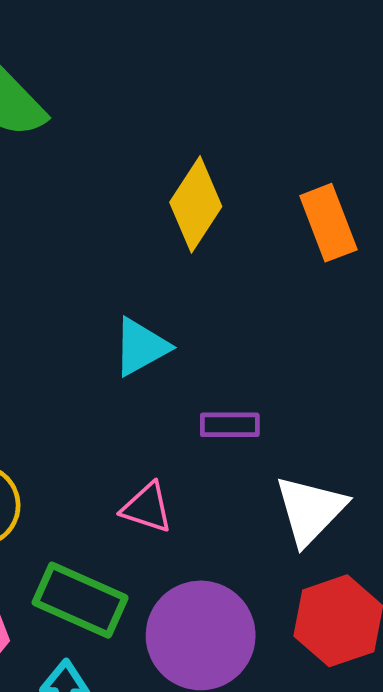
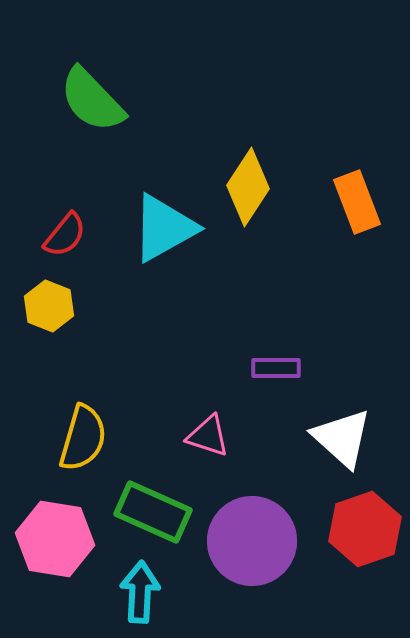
cyan triangle: (141, 347) -> (164, 228), moved, size x1.4
white triangle: (310, 510) -> (342, 438), turned -32

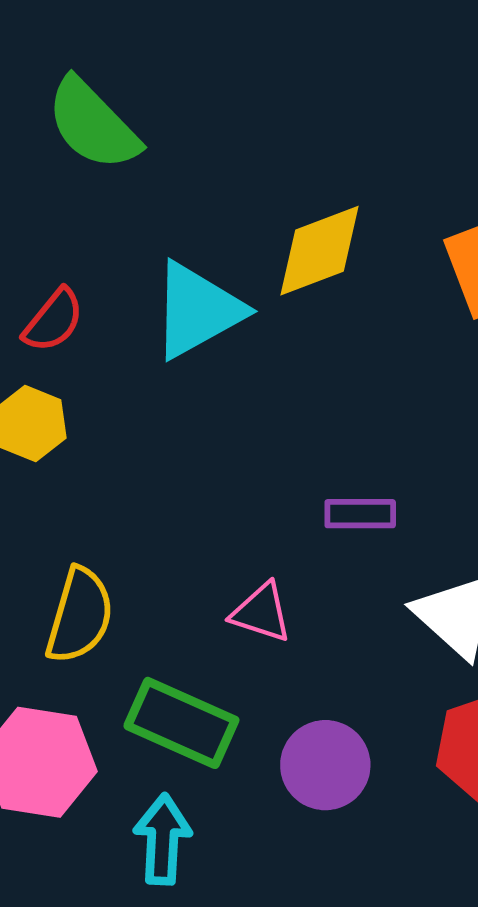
yellow diamond: (248, 187) -> (320, 251), turned 36
purple circle: (252, 541) -> (325, 765), size x0.7

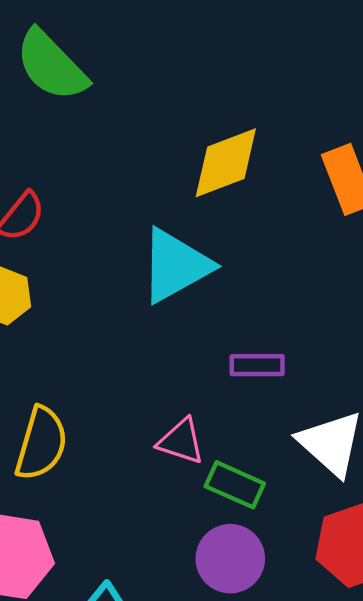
cyan triangle: (197, 310) -> (175, 266), moved
green rectangle: (181, 723) -> (235, 485), moved, size x0.7

